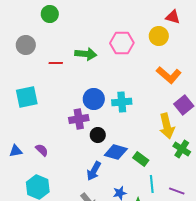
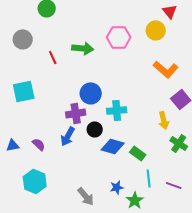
red triangle: (173, 17) -> (170, 11), turned 35
red line: (56, 63) -> (53, 57), turned 64
cyan cross: (122, 102) -> (117, 110), moved
yellow arrow: (167, 126) -> (164, 120), size x0.7
blue arrow: (94, 171) -> (68, 136), moved

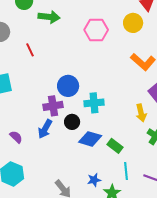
green arrow: (83, 48) -> (49, 17), moved

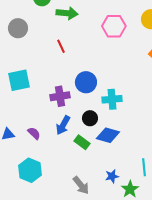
red line: (30, 50) -> (61, 46), moved
purple cross: (53, 106) -> (60, 96), moved
green rectangle: (115, 146) -> (82, 142), moved

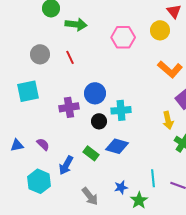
gray circle: (18, 28) -> (40, 54), moved
black circle: (90, 118) -> (99, 121), moved
blue arrow: (63, 125) -> (66, 165), moved

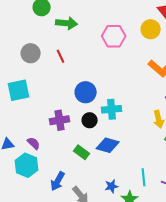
purple cross: (69, 107) -> (60, 120), moved
blue arrow: (66, 165) -> (58, 181), moved
cyan hexagon: (39, 181) -> (27, 165), moved

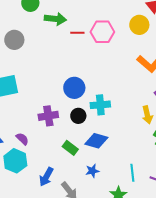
gray circle: (31, 53) -> (14, 40), moved
red line: (61, 56) -> (77, 33), moved, turned -64
blue star: (112, 186) -> (92, 171), moved

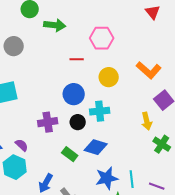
yellow circle: (139, 25) -> (109, 77), moved
red line: (77, 33) -> (77, 59), moved
blue star: (92, 171) -> (107, 178), moved, size x1.6

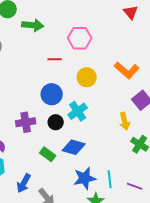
cyan cross: (100, 111) -> (78, 111), turned -30

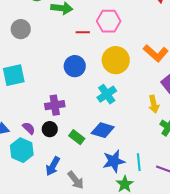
red line: (55, 59) -> (83, 32), moved
yellow circle: (87, 77) -> (116, 60), size x1.4
blue circle: (52, 94) -> (75, 66), moved
black circle: (56, 122) -> (50, 129), moved

